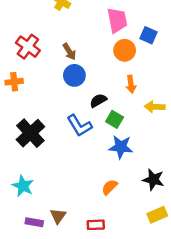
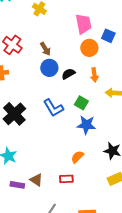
black semicircle: (98, 101) -> (68, 74), moved
brown triangle: (58, 216) -> (36, 180), turned -32
red rectangle: (96, 225) -> (66, 179), moved

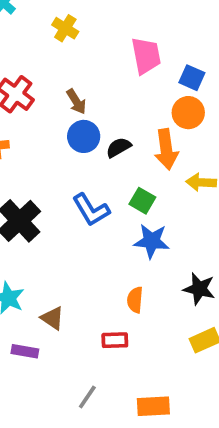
orange circle: (89, 48) -> (188, 113), moved
orange arrow: (94, 75) -> (166, 149), size x1.5
orange semicircle: (77, 157) -> (135, 300), turned -40
brown triangle: (36, 180) -> (52, 318), moved

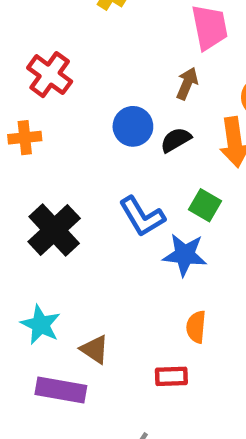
brown arrow: (76, 102) -> (187, 84), moved, turned -125
blue star: (152, 241) -> (185, 255), moved
purple rectangle: (25, 351) -> (61, 390), size x1.5

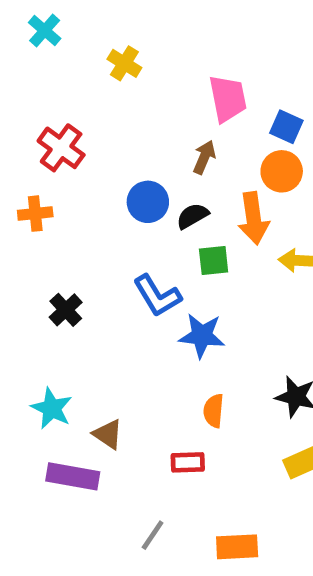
green square: (205, 205) -> (214, 261), moved, turned -36
black cross: (54, 230) -> (66, 310), size x0.6

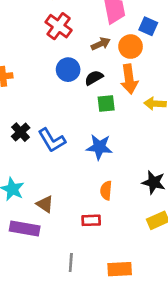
red cross: (61, 148) -> (59, 26), moved
brown arrow: (204, 157) -> (101, 44), turned 42
orange circle: (282, 171) -> (131, 47), moved
blue L-shape: (157, 296) -> (52, 140), moved
gray line: (153, 535) -> (71, 262), turned -30

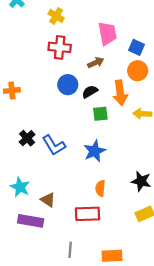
red cross: (59, 26) -> (60, 47), turned -30
orange circle: (131, 47) -> (138, 71), moved
blue star: (99, 147) -> (95, 151), turned -30
red rectangle: (91, 220) -> (88, 214), size x1.5

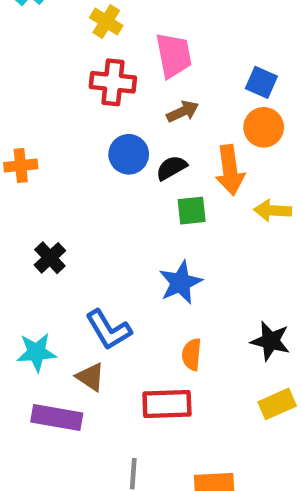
pink trapezoid: (107, 33) -> (174, 55), moved
blue L-shape: (54, 145) -> (108, 330), moved
cyan star: (20, 187) -> (36, 352), turned -30

